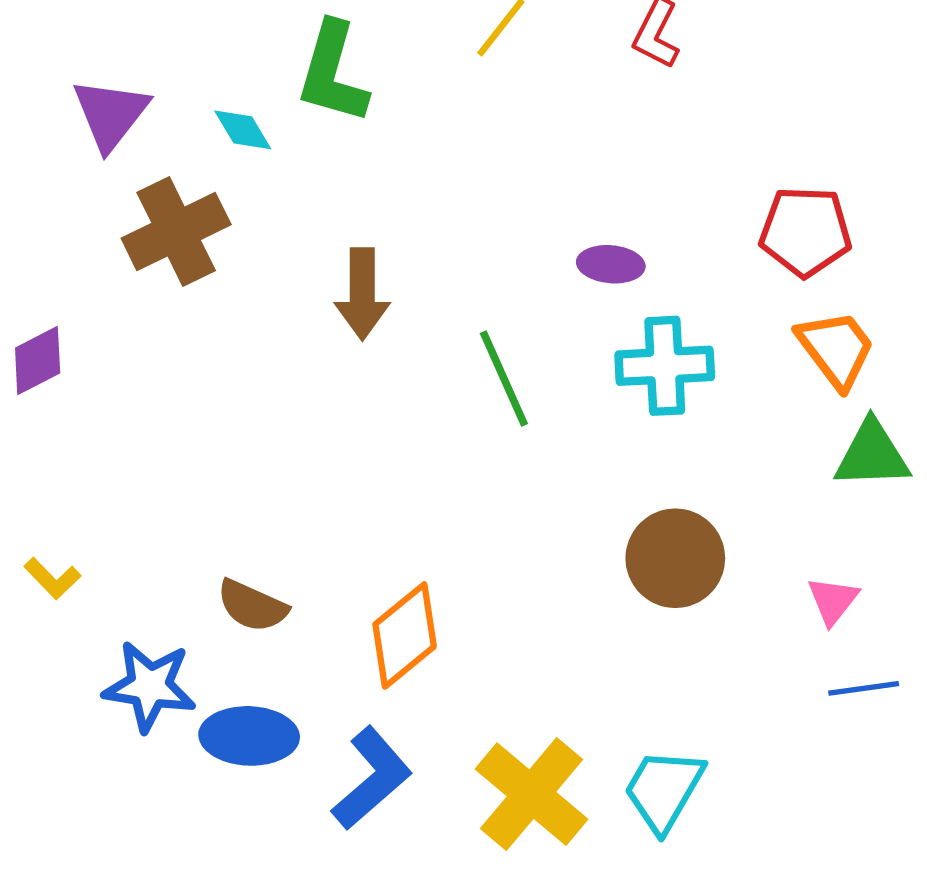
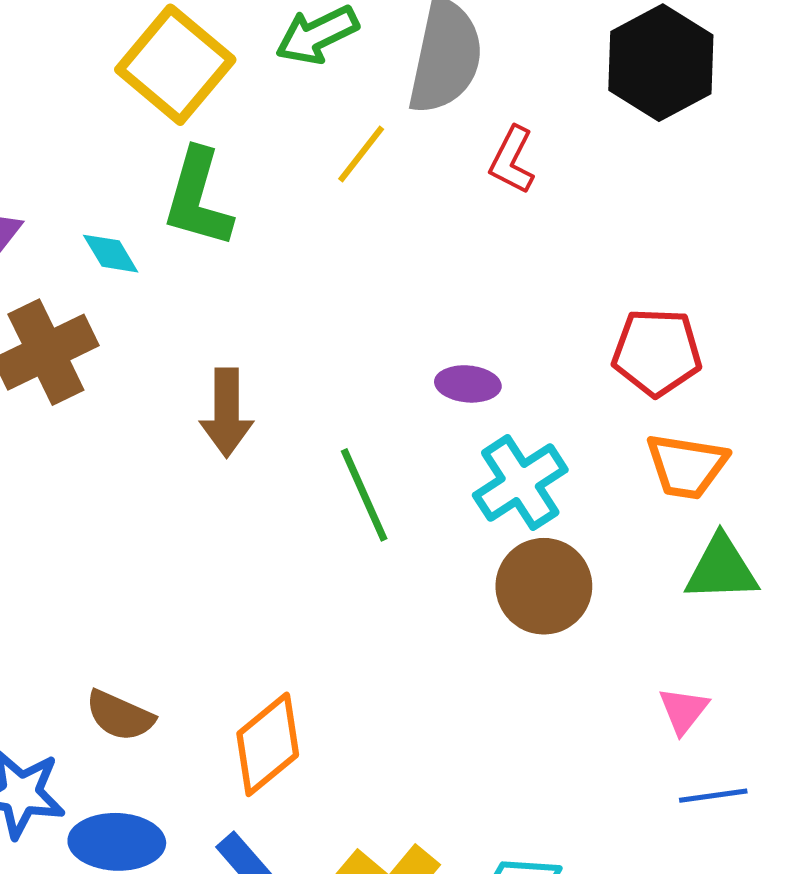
orange trapezoid: (836, 349) -> (687, 466), turned 136
cyan cross: (665, 366) -> (520, 483), turned -30
brown circle: (675, 558) -> (544, 586), moved

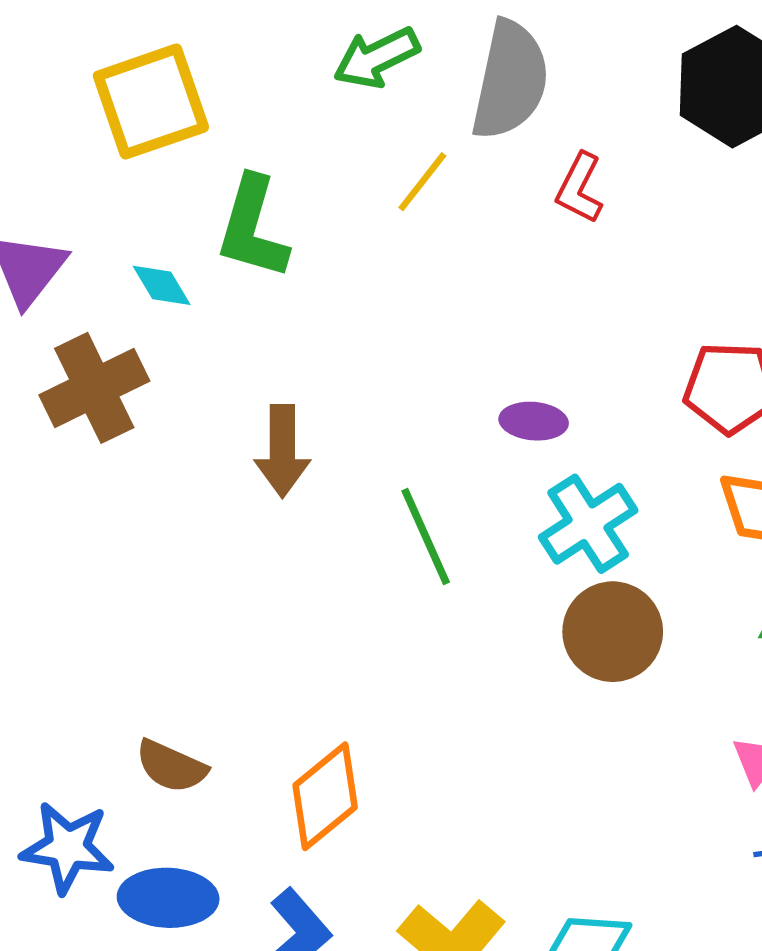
yellow square: (175, 65) -> (151, 102), moved, turned 31

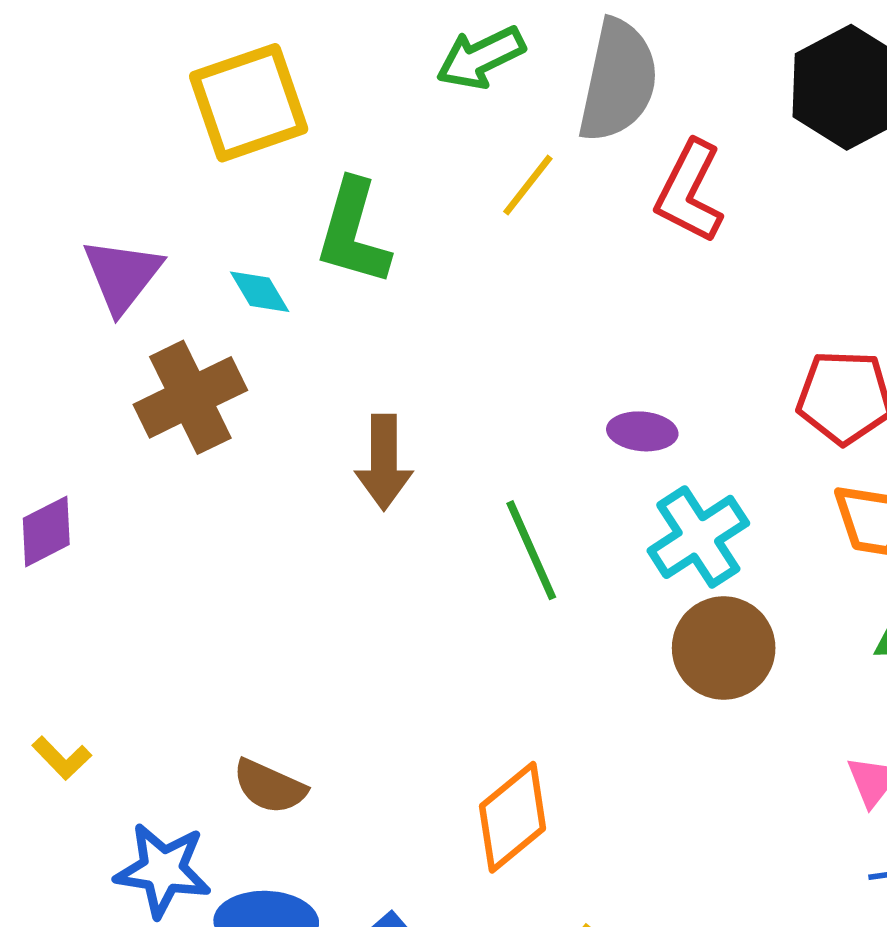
red L-shape: (580, 188) -> (690, 192), size x1.4
orange diamond: (325, 796) -> (513, 817), moved

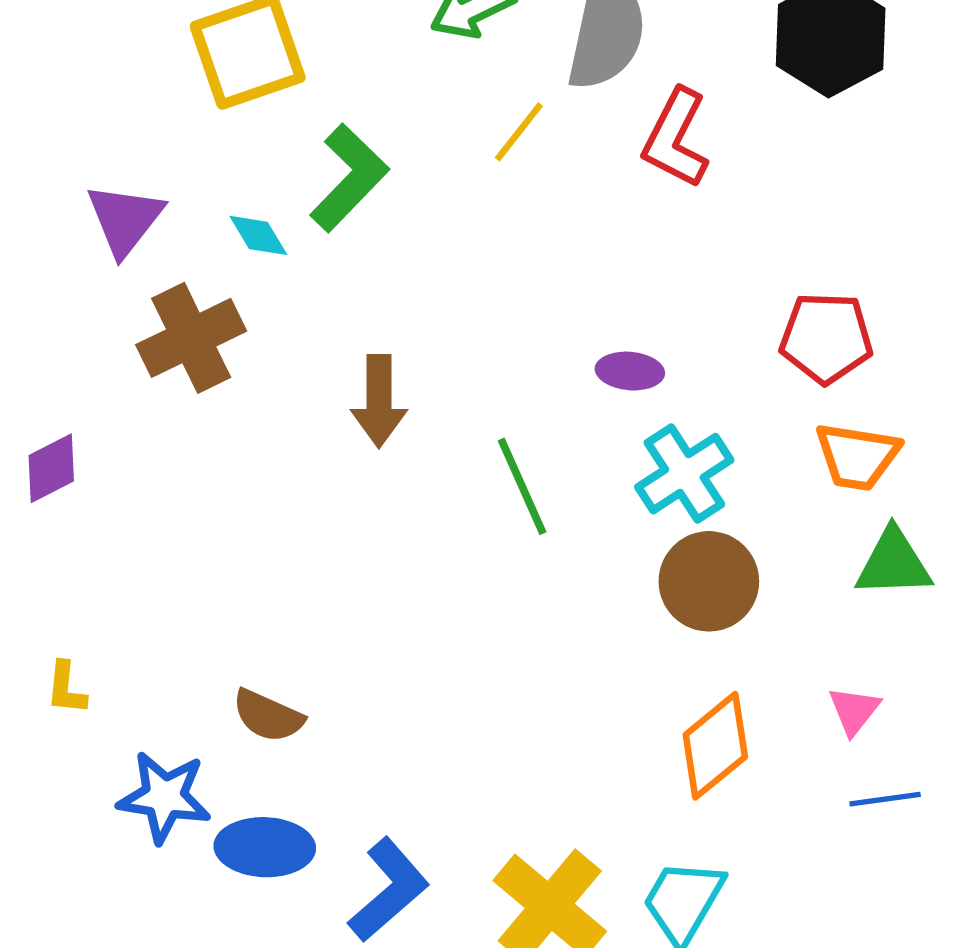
green L-shape: (353, 232) -> (349, 178), turned -152
yellow L-shape: (62, 758) -> (66, 688), turned 50
orange diamond: (513, 817) -> (715, 746), moved

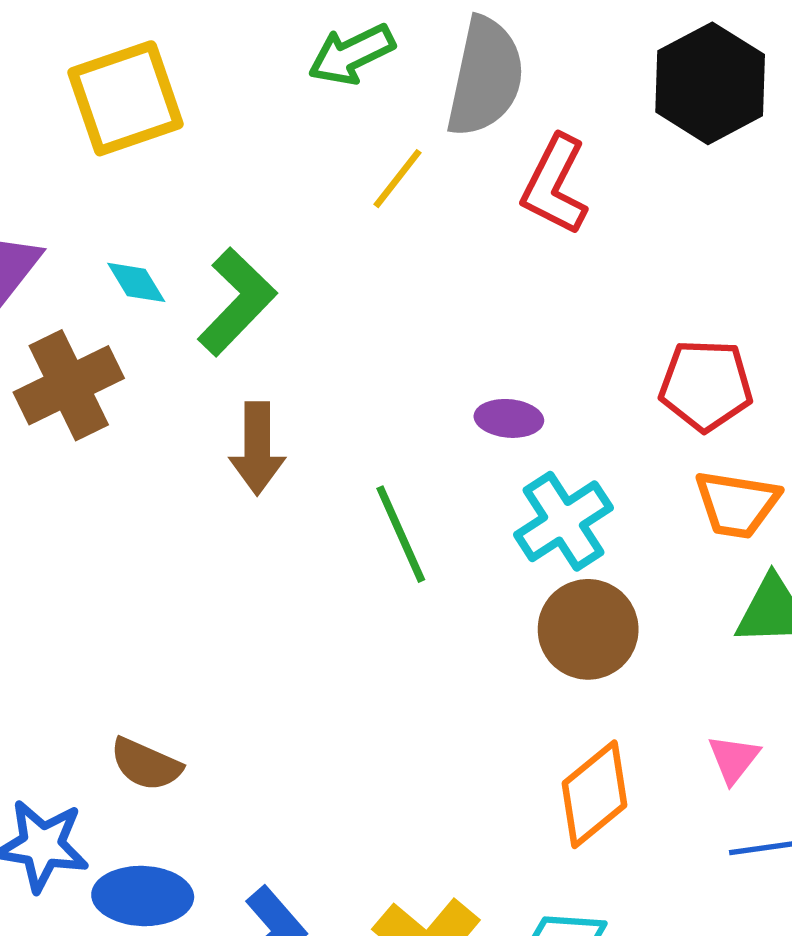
green L-shape: (349, 178) -> (237, 302), moved

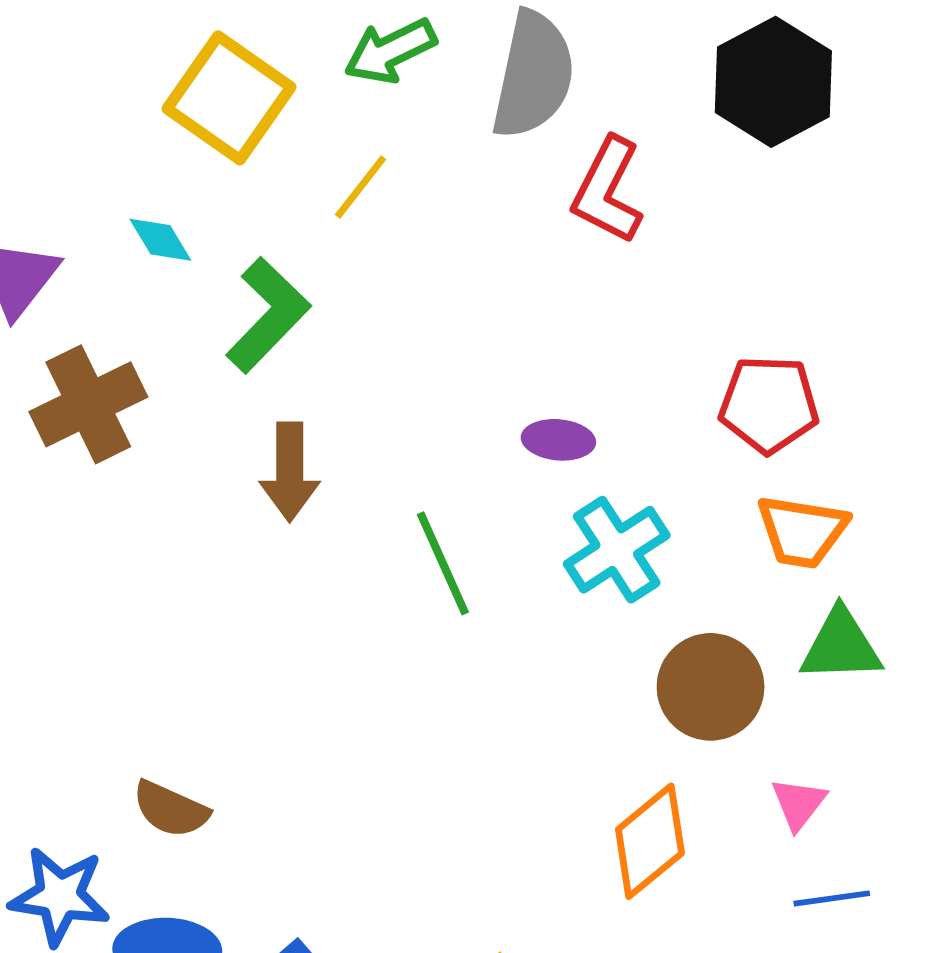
yellow square: (126, 98) -> (229, 98), moved, turned -36
yellow line: (397, 179) -> (361, 187), moved
cyan diamond: (136, 282) -> (160, 240), moved
brown circle: (588, 629) -> (711, 687), moved

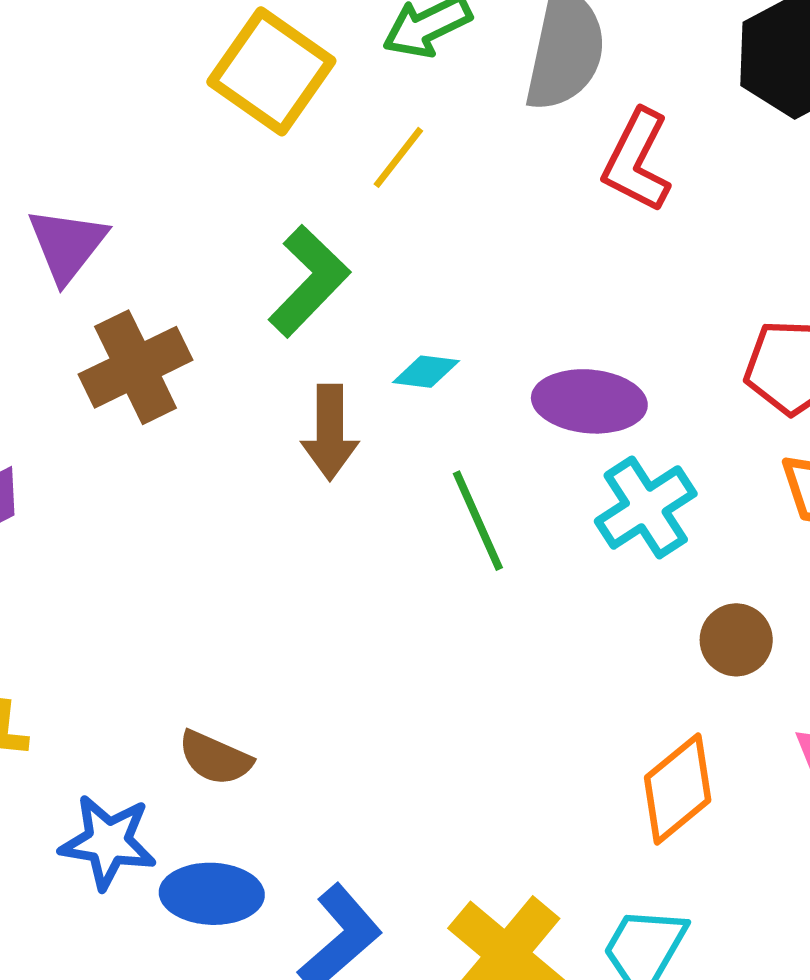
cyan diamond: (160, 240) -> (426, 372), moved, turned -52
purple ellipse: (558, 440) -> (589, 401), size x1.6
brown circle: (711, 687) -> (736, 640), size x0.7

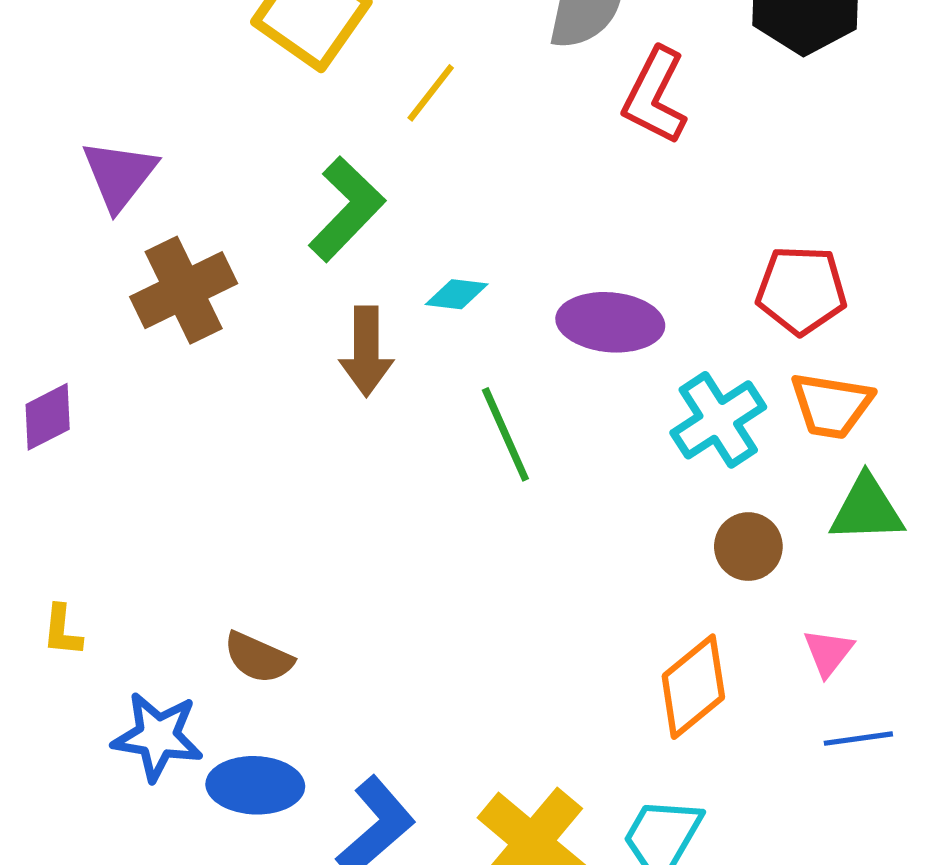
cyan cross: (646, 507) -> (718, 420), moved

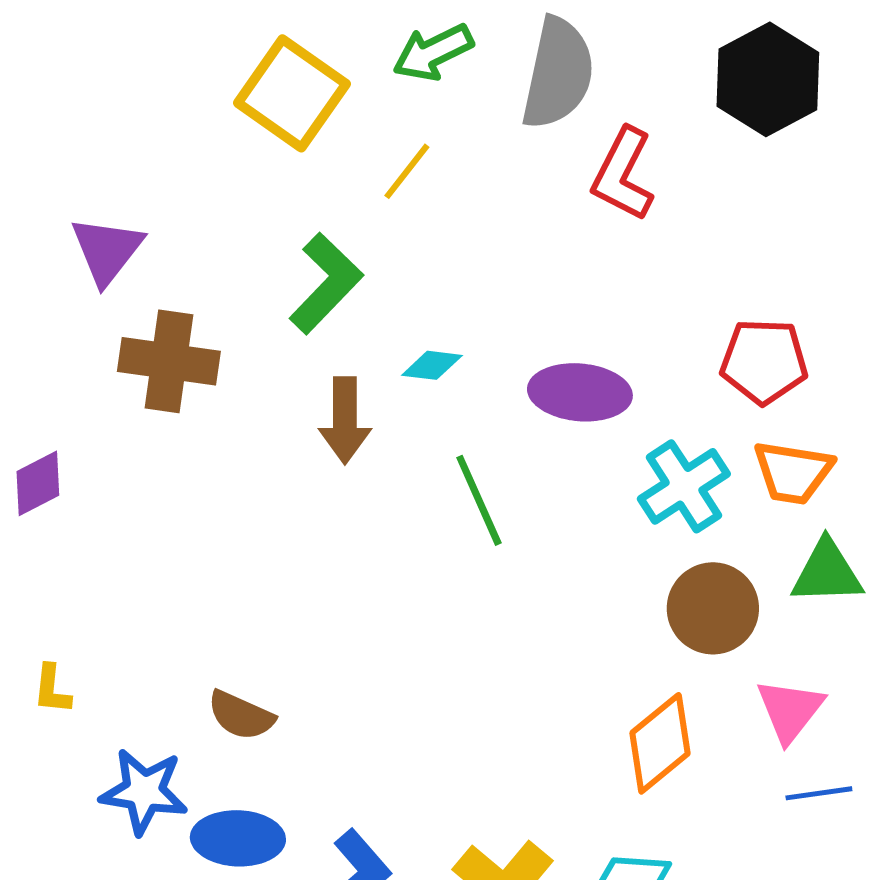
brown cross: (184, 290) -> (169, 361), turned 34
brown circle: (748, 547) -> (713, 608), size x1.4
pink triangle: (828, 652) -> (790, 710), size x1.4

